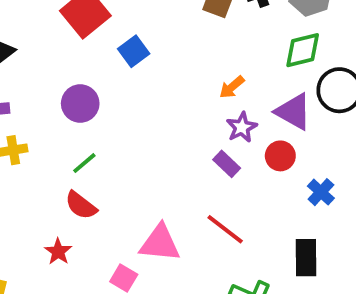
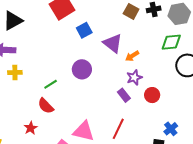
purple circle: (80, 104) -> (82, 69), moved
purple triangle: (293, 112) -> (113, 43), moved
blue cross: (321, 192) -> (171, 129), moved
red line: (225, 229) -> (118, 129), turned 70

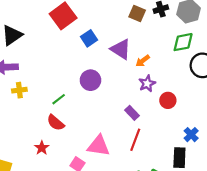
purple rectangle: (124, 95) -> (132, 113), moved

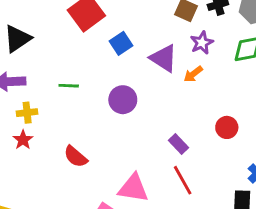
purple star: (147, 84) -> (202, 43), moved
green line: (59, 99) -> (69, 86), moved, turned 40
red line: (135, 140) -> (183, 180), turned -50
red star: (42, 148) -> (23, 140), moved

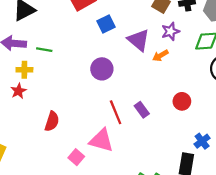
green line: (69, 86) -> (44, 50), moved
red semicircle: (76, 157) -> (52, 121), moved, turned -120
red line: (183, 180) -> (116, 112), moved

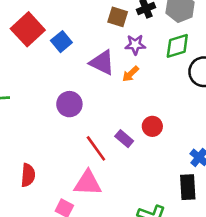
blue square: (106, 24) -> (61, 42), moved
purple star: (170, 31) -> (135, 45), turned 30
red circle: (182, 101) -> (152, 126), moved

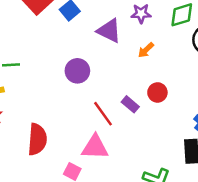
orange arrow: (131, 74) -> (146, 50), moved
red semicircle: (28, 175) -> (37, 139), size x1.4

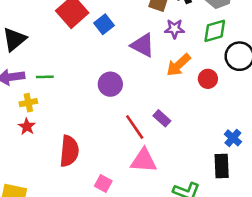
orange arrow: (146, 50) -> (178, 65), size x1.5
red circle: (157, 92) -> (208, 79), moved
pink triangle: (95, 147) -> (144, 161), moved

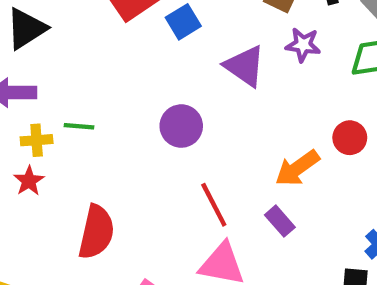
orange arrow: (178, 65) -> (297, 168), moved
green line: (45, 77) -> (79, 126), moved
purple rectangle: (162, 118) -> (280, 221), moved

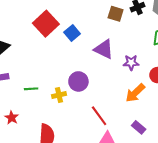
purple star: (303, 45) -> (131, 63), moved
yellow cross: (37, 140) -> (59, 95), moved
purple rectangle: (280, 221) -> (139, 127), moved

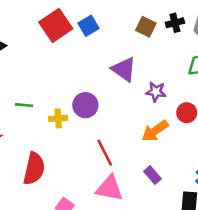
blue square: (72, 33) -> (88, 26), moved

